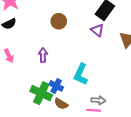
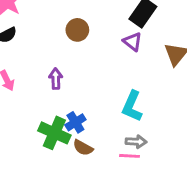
cyan L-shape: (81, 74) -> (132, 106), moved
blue cross: (56, 86) -> (75, 122), turned 32

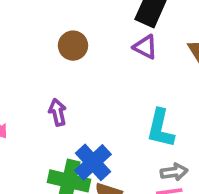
blue cross: (75, 122) -> (93, 162), size x1.4

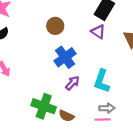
purple arrow: (58, 112) -> (72, 83), moved, turned 49
blue cross: (93, 162) -> (65, 57), moved

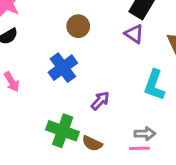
blue cross: (65, 57) -> (63, 68), moved
cyan L-shape: (102, 81) -> (154, 85), moved

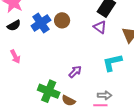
blue cross: (63, 68) -> (41, 23), moved
cyan L-shape: (154, 85) -> (112, 62), turned 55

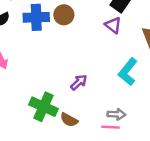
blue cross: (41, 23) -> (36, 17), turned 30
cyan L-shape: (112, 62) -> (128, 72), turned -40

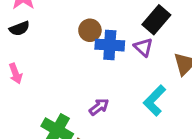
blue cross: (36, 17) -> (110, 45), moved

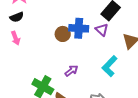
brown circle: (90, 30) -> (63, 34), moved
pink arrow: (16, 74) -> (16, 38), moved

